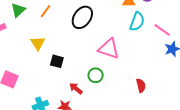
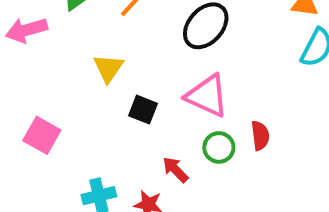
pink triangle: (109, 49) -> (207, 96), moved
red semicircle: (141, 86) -> (260, 136), moved

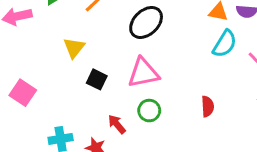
pink triangle: (207, 96) -> (143, 73), turned -40
red semicircle: (260, 136) -> (208, 106), moved

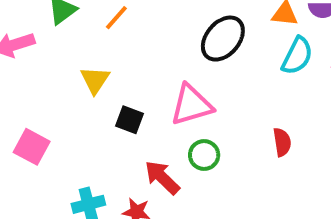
black ellipse: (146, 22) -> (223, 39), moved
red arrow: (117, 124) -> (162, 177), size x1.4

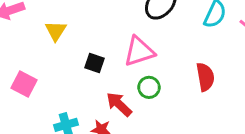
yellow triangle: (95, 80) -> (56, 31), moved
red semicircle: (282, 142) -> (205, 77), size x1.4

